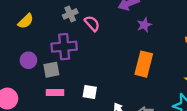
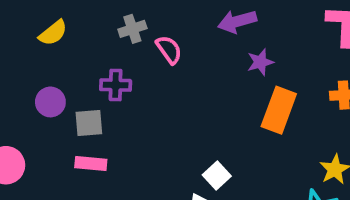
purple cross: (64, 47) -> (116, 85), size x0.7
orange rectangle: (144, 64) -> (279, 110), moved
white square: (90, 92) -> (217, 175), moved, turned 32

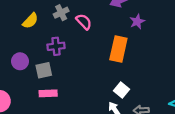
yellow semicircle: (53, 33) -> (30, 21), moved
orange rectangle: (279, 110) -> (118, 49), moved

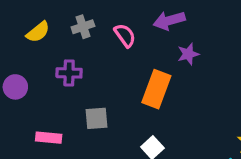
pink semicircle: (84, 22) -> (125, 35), moved
gray square: (44, 70) -> (96, 118), moved

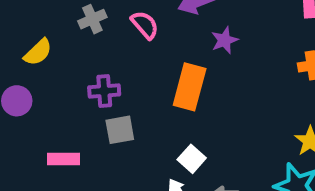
yellow semicircle: (38, 32) -> (38, 52), moved
purple cross: (69, 73) -> (104, 91), moved

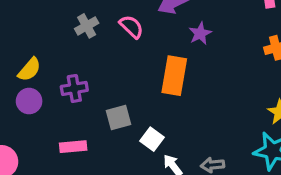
yellow semicircle: (38, 52) -> (29, 69), moved
purple cross: (104, 91) -> (74, 88), moved
white square: (192, 159) -> (152, 139), moved

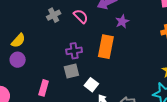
purple cross: (74, 88) -> (74, 51), moved
pink rectangle: (73, 147) -> (44, 88), turned -70

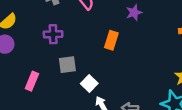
orange rectangle: (106, 47) -> (111, 40), size x0.7
purple cross: (74, 51) -> (53, 34), moved

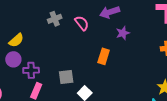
purple cross: (53, 34) -> (31, 70), moved

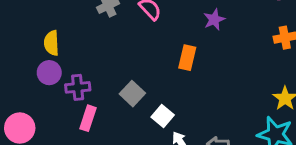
yellow semicircle: (16, 40) -> (51, 43), turned 133
gray square: (66, 77) -> (132, 94), turned -35

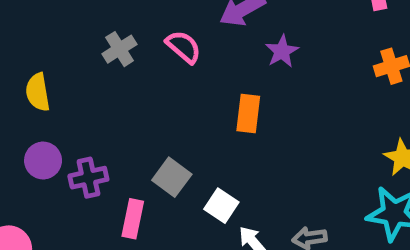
yellow semicircle: (51, 43) -> (38, 92), moved
pink rectangle: (88, 118) -> (133, 219), moved

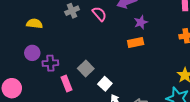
yellow semicircle: (38, 92) -> (34, 24), turned 98
orange rectangle: (248, 114) -> (136, 42), moved, turned 63
pink rectangle: (133, 219) -> (66, 84), turned -42

